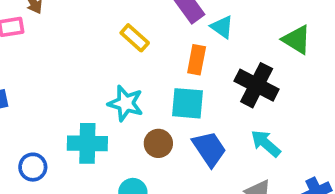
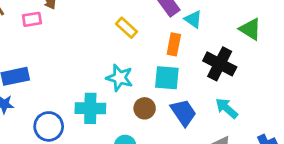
blue circle: (33, 167) -> (49, 126), size x1.4

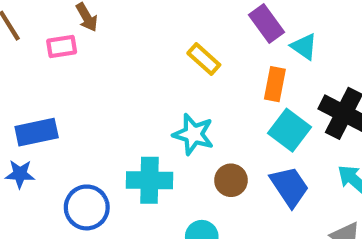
cyan square: (167, 78) -> (290, 130), moved, turned 32

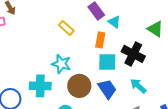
cyan square: (290, 130) -> (107, 62), turned -36
brown circle: (231, 180) -> (79, 86), size x1.5

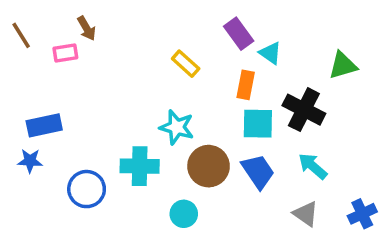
green triangle: (155, 29) -> (343, 65), turned -48

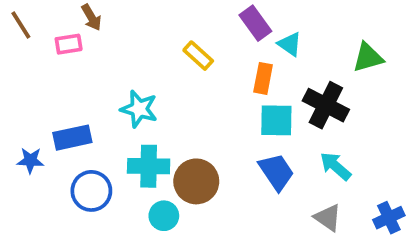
blue rectangle: (44, 125) -> (72, 138), moved
cyan star: (177, 127) -> (139, 109), moved
brown circle: (209, 166) -> (196, 181), moved
cyan circle: (184, 214) -> (164, 216), moved

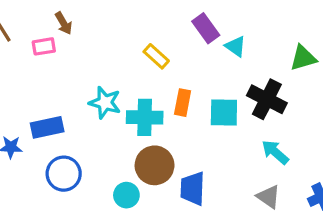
orange rectangle: (263, 78) -> (183, 103), moved
cyan cross: (149, 166) -> (145, 117), moved
blue trapezoid: (276, 172) -> (193, 188), moved, turned -144

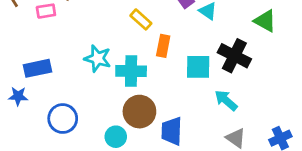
green triangle: (303, 58) -> (265, 21), turned 45
orange rectangle: (183, 103) -> (163, 46), moved
blue rectangle: (47, 127) -> (38, 68), moved
cyan arrow: (275, 152) -> (226, 100), moved

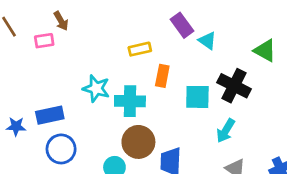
yellow rectangle: (141, 19) -> (140, 49), turned -55
blue rectangle: (38, 68) -> (50, 115), moved
cyan arrow: (226, 100) -> (226, 131), turned -100

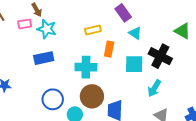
cyan triangle: (207, 41) -> (135, 33), moved
cyan star: (96, 88) -> (47, 29), moved
blue rectangle: (50, 115) -> (44, 58), moved
blue circle: (61, 149) -> (53, 99), moved

